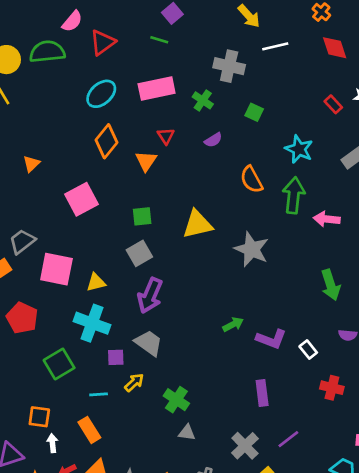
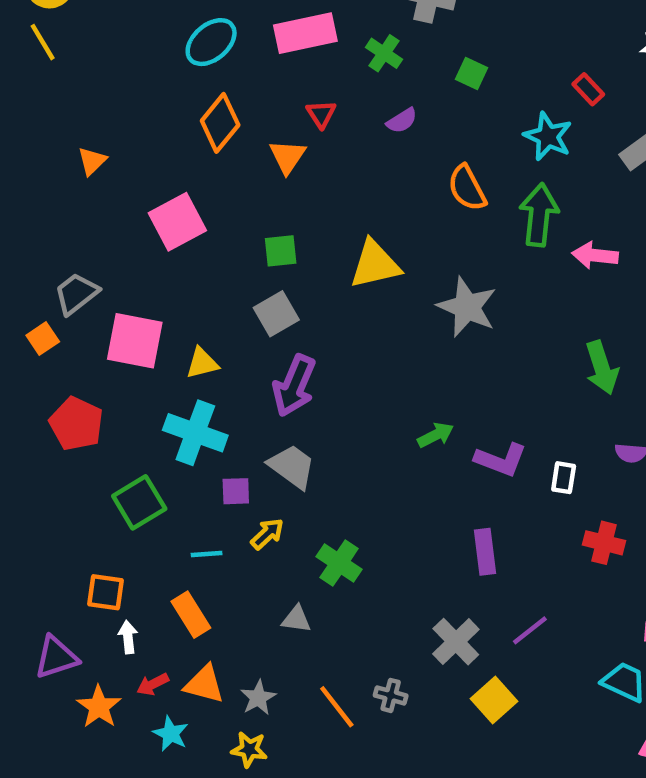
red rectangle: (333, 104) -> (588, 89), moved
white rectangle: (308, 350) -> (564, 478), turned 48
gray triangle: (187, 433) -> (296, 619), moved

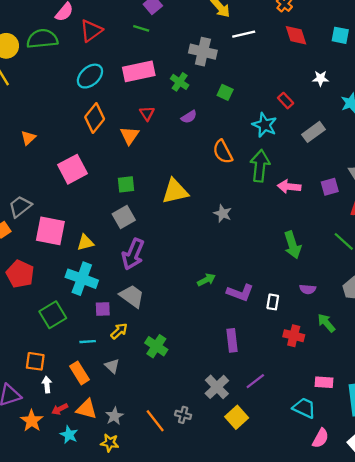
gray star: (467, 307) -> (223, 213), size x0.6
gray triangle: (296, 619) -> (112, 366), moved, turned 35

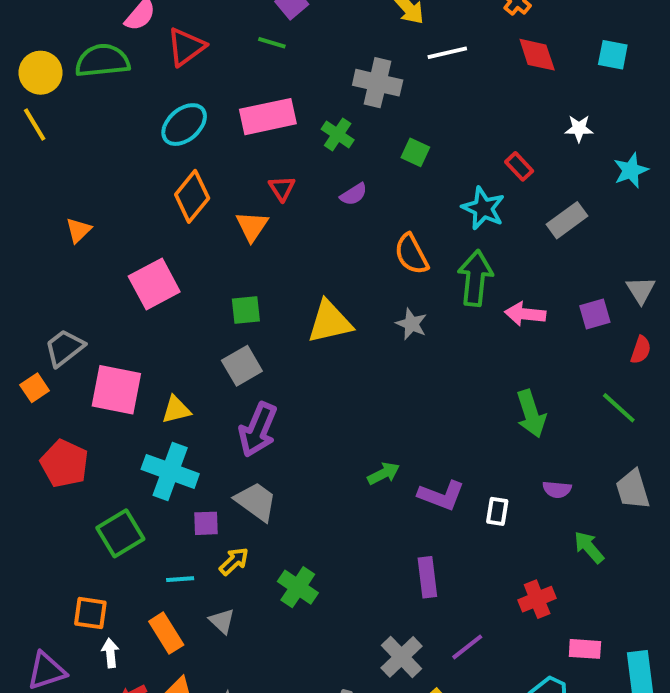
gray star: (223, 213) -> (411, 324), moved
red cross: (294, 336) -> (537, 599), moved, turned -36

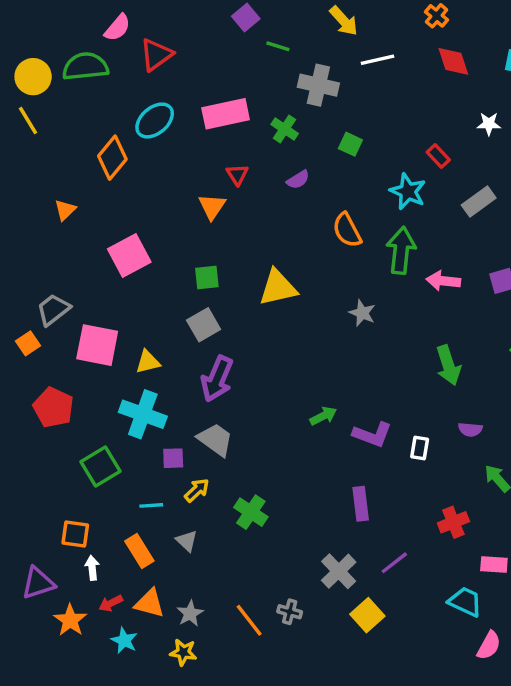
green line: (272, 43) -> (278, 46), moved
orange diamond: (192, 196) -> (112, 158), moved
gray star: (411, 324) -> (362, 313), moved

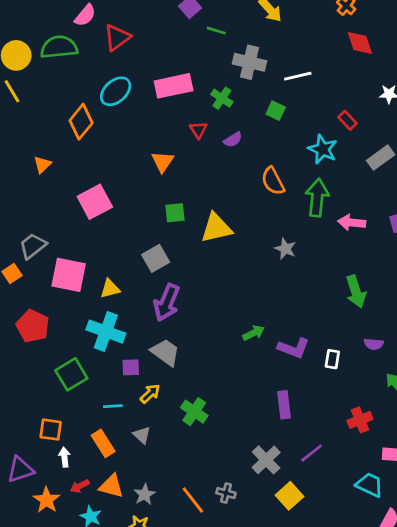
white line: (377, 60) -> (298, 76), moved
red triangle: (237, 175) -> (198, 130), moved
green square: (207, 278) -> (175, 213), moved

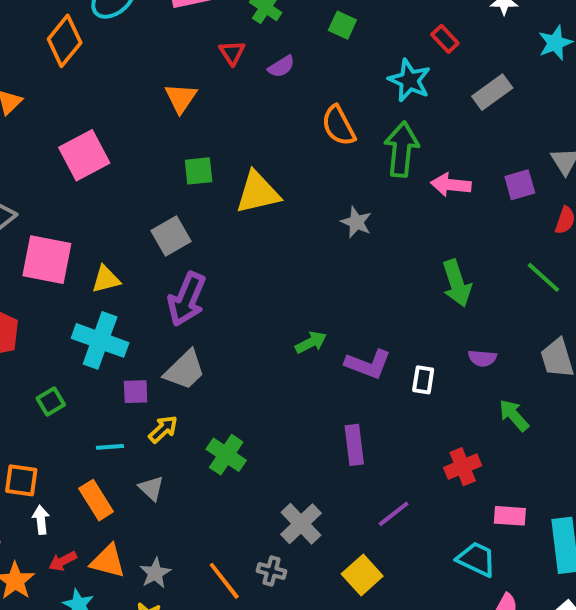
gray trapezoid: (165, 352) -> (185, 370), turned 100
green square: (71, 374) -> (51, 402), size x0.6
gray cross: (266, 460) -> (301, 524), moved

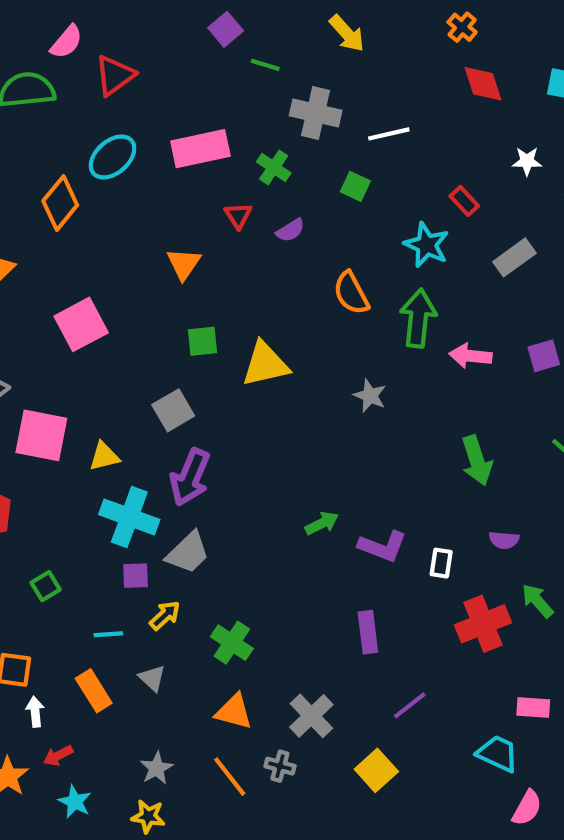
cyan cross: (100, 340) -> (129, 517), moved
red cross: (463, 467) -> (483, 624), moved, size x1.4
orange triangle: (108, 561) -> (234, 712), moved

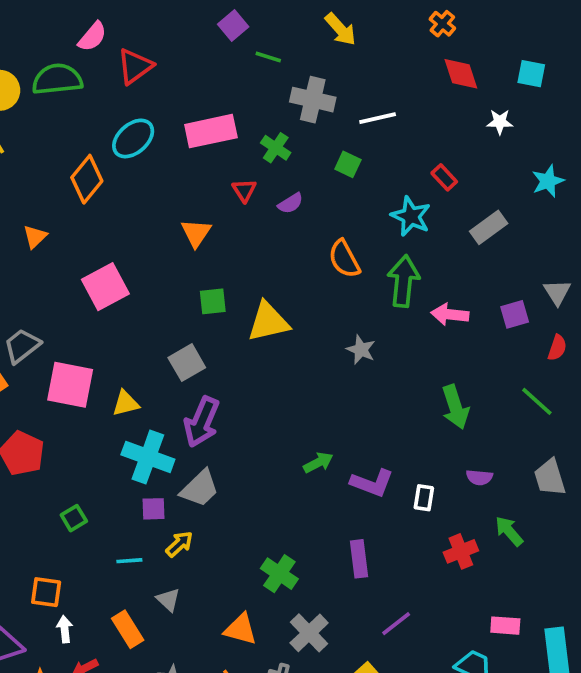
white star: (527, 161) -> (500, 122), moved
red cross: (483, 624) -> (461, 551), size x0.7
green cross: (232, 643) -> (279, 574), moved
orange rectangle: (94, 691) -> (128, 629), moved

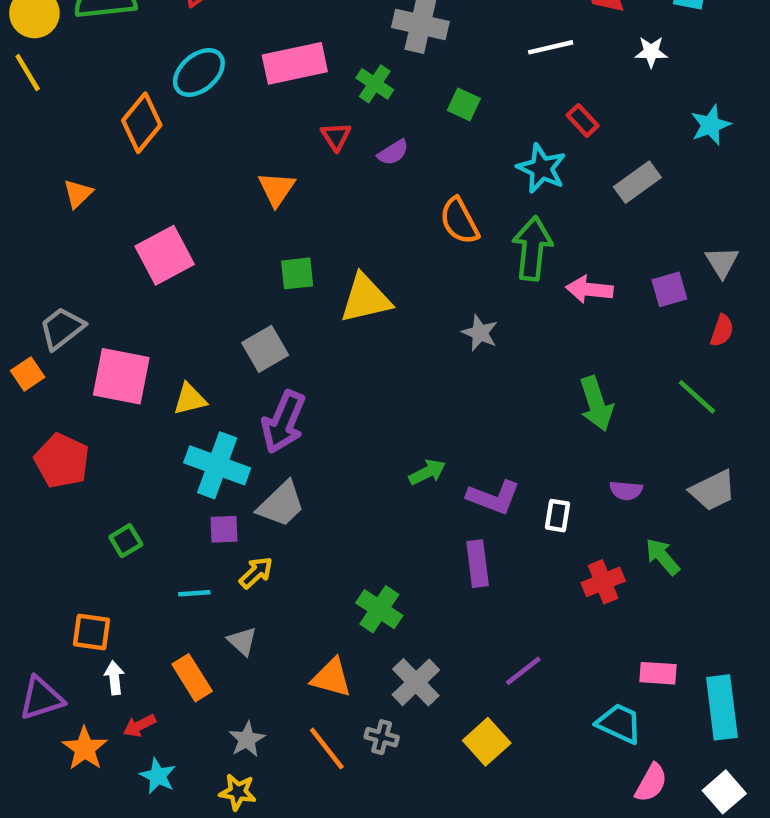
white line: (378, 118) -> (551, 47), moved
gray trapezoid: (550, 477) -> (713, 490), turned -99
purple rectangle: (359, 559) -> (478, 564), moved

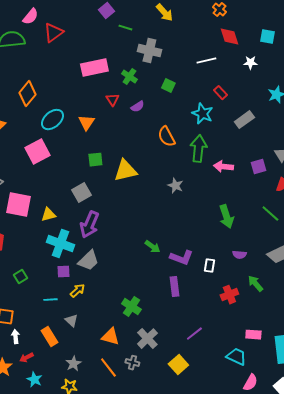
cyan ellipse: (199, 72) -> (52, 120), moved
green arrow: (427, 472) -> (152, 247), turned 63

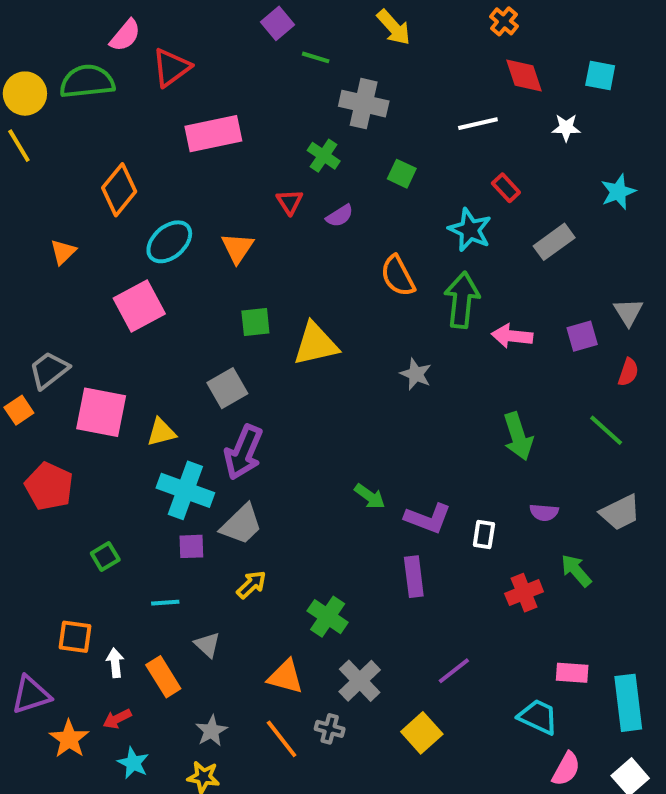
pink rectangle: (94, 68) -> (213, 134), moved
yellow arrow: (77, 291) -> (251, 585), moved
white arrow: (15, 337) -> (115, 663), moved

